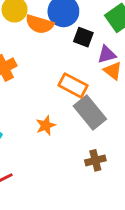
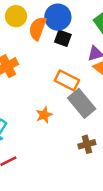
orange semicircle: (40, 24) -> (38, 28), turned 95
black square: (83, 37) -> (63, 38), moved

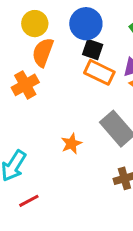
orange semicircle: (38, 28) -> (43, 52), moved
orange rectangle: (67, 80) -> (99, 72), moved

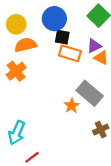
orange semicircle: (43, 52) -> (26, 45), turned 65
orange star: (71, 144) -> (72, 106), moved

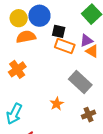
blue circle: (54, 19) -> (39, 16), moved
orange cross: (16, 71) -> (17, 69), moved
orange star: (72, 106) -> (57, 104), moved

